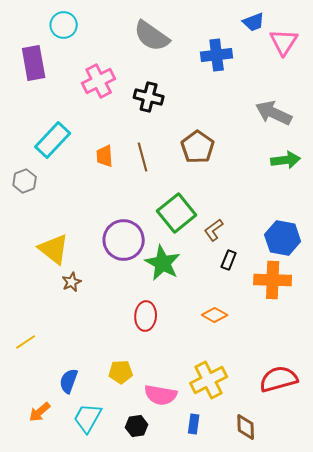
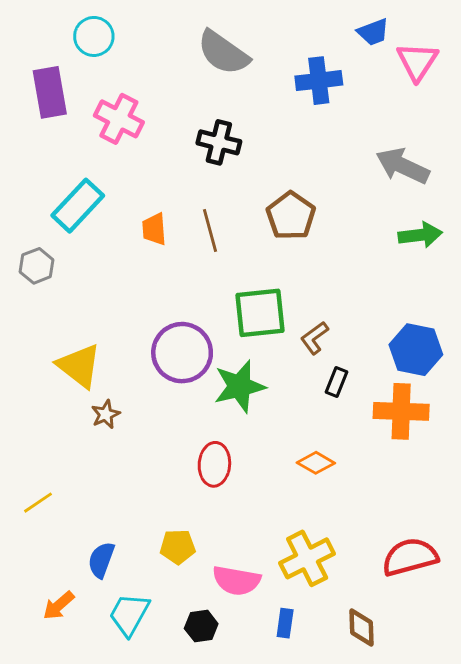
pink cross: (99, 81) -> (119, 119), moved, turned -36
green square: (177, 213) -> (260, 313), turned 33
green star: (163, 263) -> (239, 386), turned 30

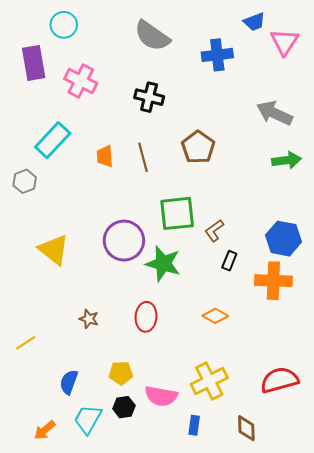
green star: (239, 386) -> (163, 264), turned 30
brown star: (106, 414) -> (89, 319), moved, turned -30
orange arrow: (59, 605) -> (45, 430), moved
black hexagon: (201, 626) -> (124, 407), moved

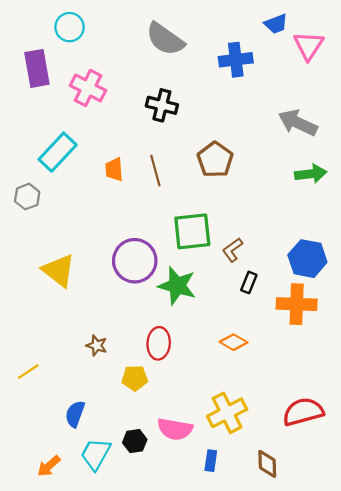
yellow pentagon: (121, 373) -> (135, 378), moved

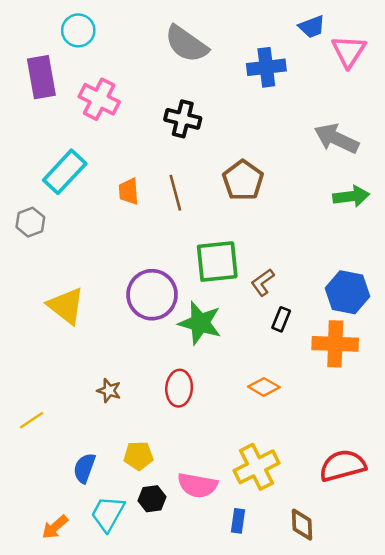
yellow pentagon: (135, 378) -> (138, 456), moved

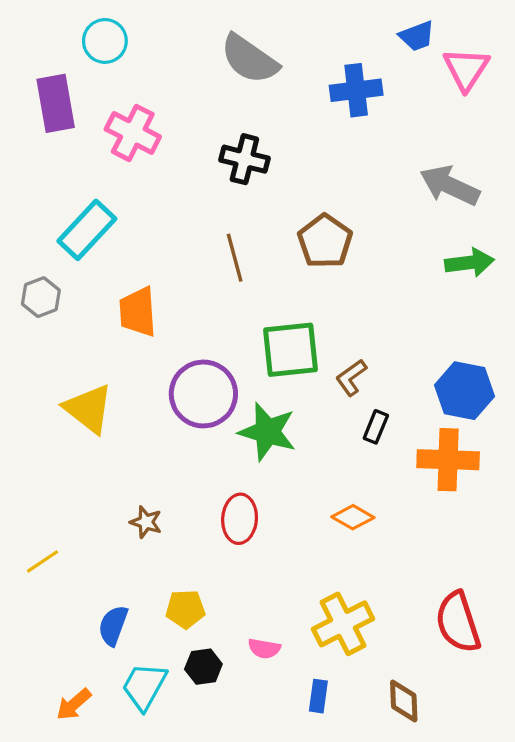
orange trapezoid: (129, 191) -> (138, 312), moved, size x1.4
red semicircle: (343, 466) -> (458, 622), turned -93
pink semicircle: (198, 485) -> (264, 648), size x0.6

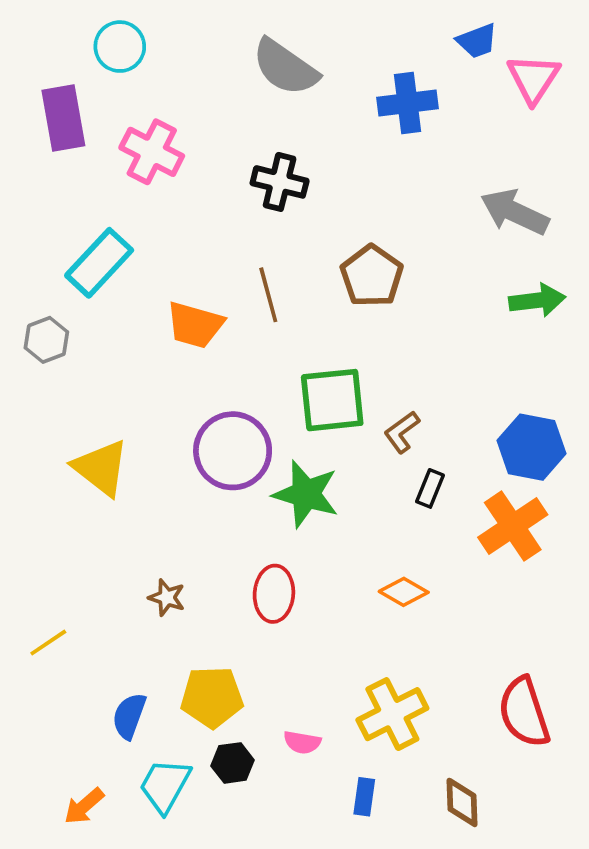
orange trapezoid: (138, 312) -> (195, 325), moved, turned -70
orange cross: (448, 460) -> (513, 526), turned -36
yellow pentagon: (185, 609) -> (212, 697), size x1.4

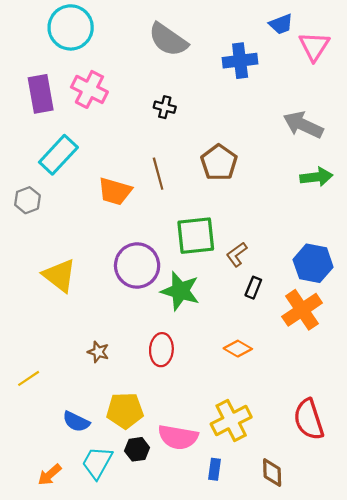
cyan circle: (120, 47) -> (71, 27), size x1.5
purple rectangle: (63, 118) -> (41, 94), moved
black cross: (280, 182) -> (165, 107), size x0.7
blue semicircle: (129, 716) -> (76, 422), turned -84
pink semicircle: (302, 742) -> (178, 437), size x1.8

